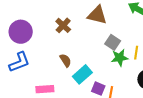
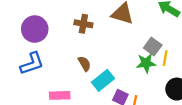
brown cross: (63, 25) -> (83, 24), turned -35
gray square: (113, 42) -> (153, 47), moved

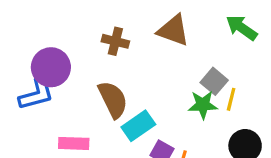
purple circle: (35, 29) -> (51, 67), moved
brown semicircle: (84, 64) -> (113, 100), size x1.6

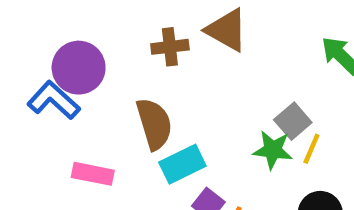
brown triangle: (173, 30) -> (227, 30), moved
brown cross: (115, 41) -> (170, 47), turned -30
blue L-shape: (36, 94) -> (54, 100), turned -132

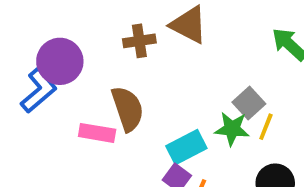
blue L-shape: (54, 100) -> (39, 91), turned 99
cyan rectangle: (182, 164) -> (186, 147), moved
pink rectangle: (93, 174) -> (97, 133), moved

